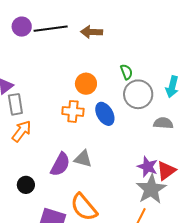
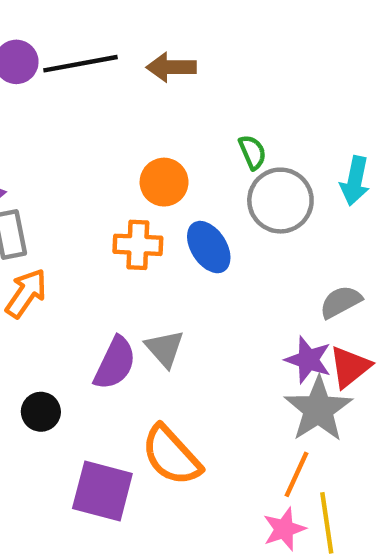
gray semicircle: (163, 123) -> (341, 302), moved, turned -30
gray triangle: (83, 159) -> (165, 349), turned 36

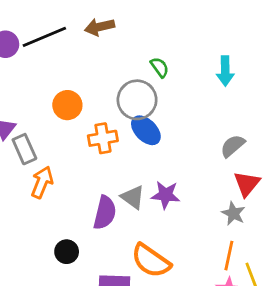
orange circle: (164, 182) -> (67, 105), moved
gray circle: (280, 201) -> (137, 100), moved
purple star: (308, 360) -> (166, 195), moved
gray star: (318, 409) -> (233, 213), size x0.6

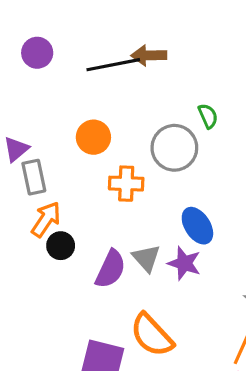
black line: (44, 37) -> (113, 65), moved
blue ellipse: (146, 130) -> (197, 226), moved
black circle: (67, 252) -> (61, 246), moved

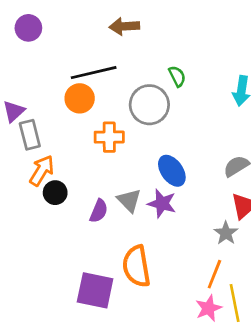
black line: (113, 65) -> (94, 73), moved
purple semicircle: (111, 269) -> (99, 211), size x0.7
orange semicircle: (152, 335) -> (136, 266), turned 36

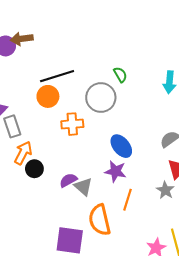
brown arrow: (124, 26) -> (22, 39), moved
gray triangle: (129, 200) -> (83, 187), moved
purple semicircle: (99, 211) -> (68, 180), turned -138
orange line: (214, 274) -> (127, 200), moved

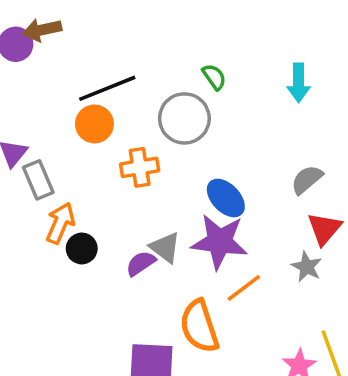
purple star: (115, 171) -> (219, 242), size x1.5
gray triangle: (83, 187) -> (165, 247), moved
orange line: (127, 200) -> (244, 288), turned 40

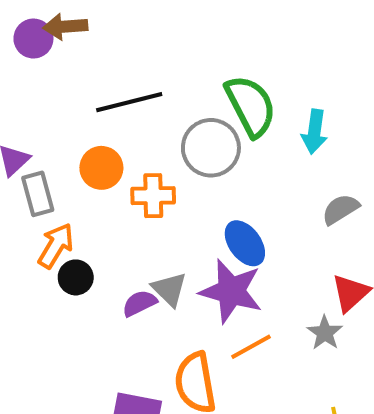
green semicircle: (214, 77) -> (251, 106), size x2.0
cyan arrow: (299, 83) -> (314, 132), moved
orange circle: (94, 124) -> (101, 168), moved
gray semicircle: (307, 179) -> (340, 209), moved

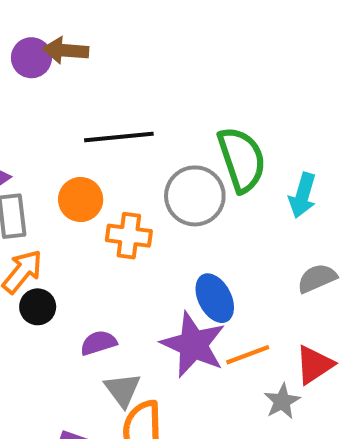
gray triangle: (169, 289) -> (122, 390), moved
orange line: (251, 347) -> (248, 355), moved

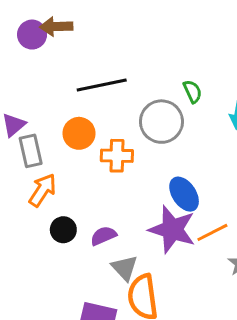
green semicircle: (242, 159) -> (192, 91), size x0.5
black circle: (38, 307) -> (63, 230), moved

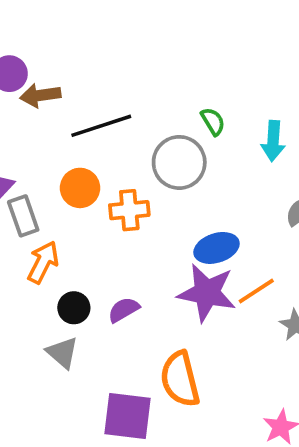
brown arrow: (56, 27) -> (40, 95), moved
blue ellipse: (184, 194) -> (217, 248), turned -68
gray triangle: (125, 268) -> (62, 353), moved

